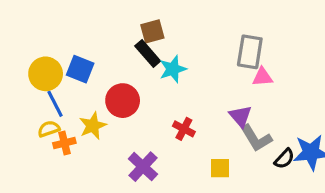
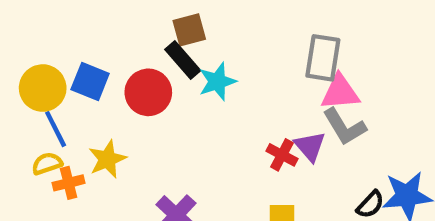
pink triangle: (262, 77) -> (340, 92), size x1.4
red circle: (123, 101) -> (148, 92), moved
red cross: (184, 129) -> (282, 155), moved
gray L-shape: (256, 138) -> (344, 127), moved

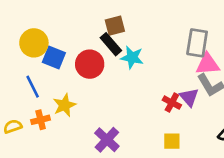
cyan star: (217, 82) -> (132, 57), turned 30
yellow circle: (43, 88) -> (34, 43), moved
yellow semicircle: (47, 163) -> (13, 126), moved

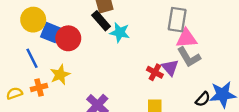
red circle: (90, 64) -> (68, 38), moved

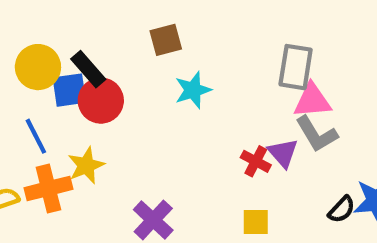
black rectangle: (101, 21) -> (88, 69), moved
blue square: (51, 32) -> (69, 90), turned -30
cyan star: (120, 32) -> (193, 90), turned -30
orange cross: (39, 87) -> (48, 189), size x1.5

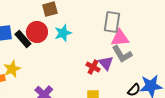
black rectangle: (88, 69) -> (23, 39), moved
red circle: (101, 101) -> (37, 32), moved

